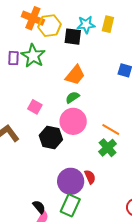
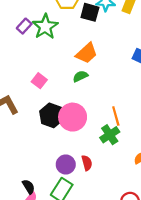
purple rectangle: (13, 58) -> (24, 26), turned 32
pink circle: (73, 121) -> (73, 117), moved
orange line: (111, 130) -> (116, 116), turned 36
purple circle: (71, 181) -> (66, 164), size x0.7

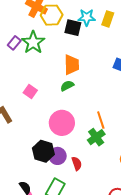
orange trapezoid: (87, 53) -> (72, 65), turned -45
black hexagon: (52, 115) -> (43, 151), moved
purple circle: (66, 164) -> (58, 156), moved

